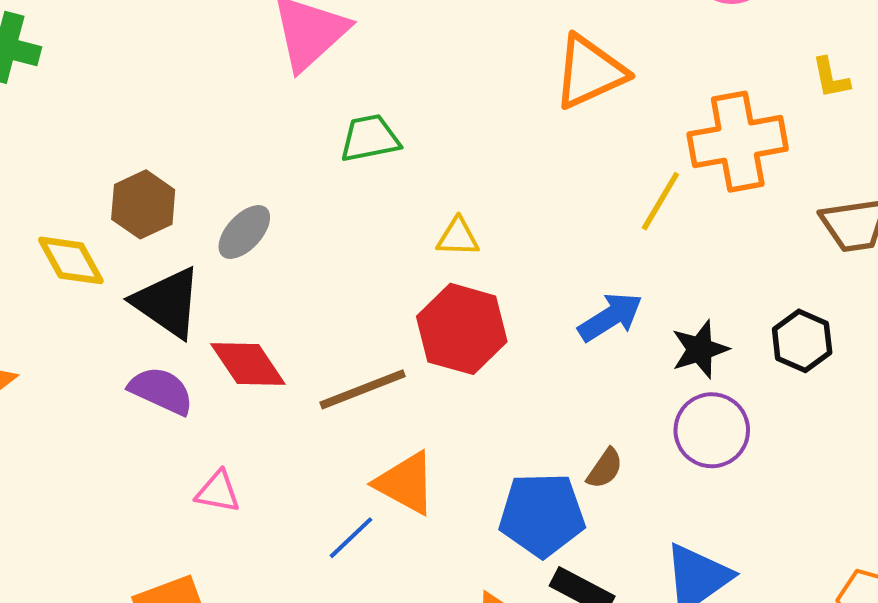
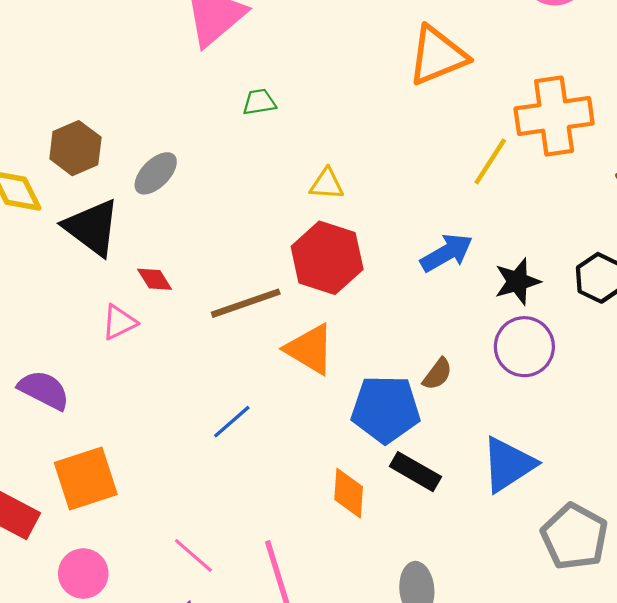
green trapezoid: (370, 138) -> (259, 102), size x0.7
red diamond: (248, 364) -> (155, 279), size x0.6
purple semicircle: (161, 391) -> (44, 390), moved
orange triangle: (406, 483) -> (310, 349), moved
pink triangle: (218, 492) -> (119, 322), moved, turned -39

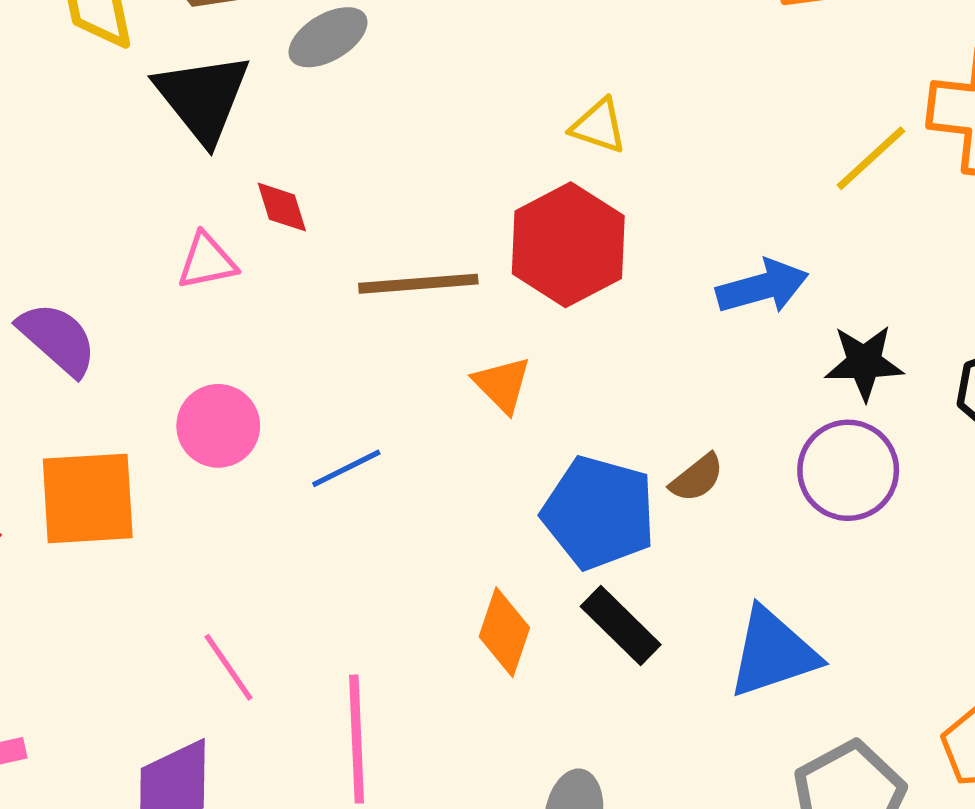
orange triangle: (310, 349) -> (502, 384), size x0.7
pink circle: (83, 574) -> (218, 426), moved

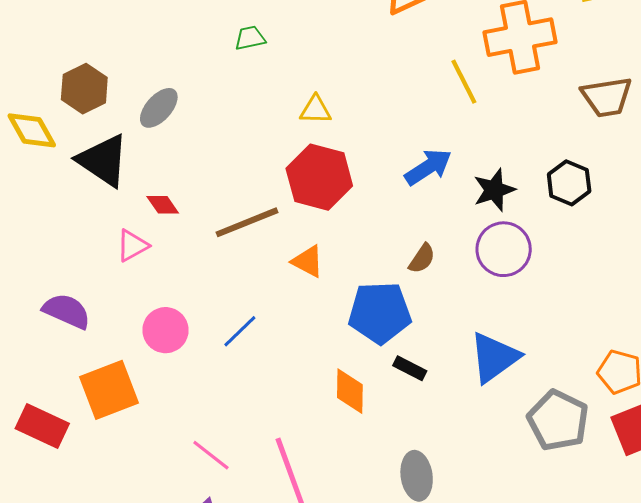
yellow line: (871, 158) -> (464, 82), turned -57
brown semicircle: (697, 478) -> (422, 259), moved
black rectangle: (621, 625) -> (410, 368), size x0.7

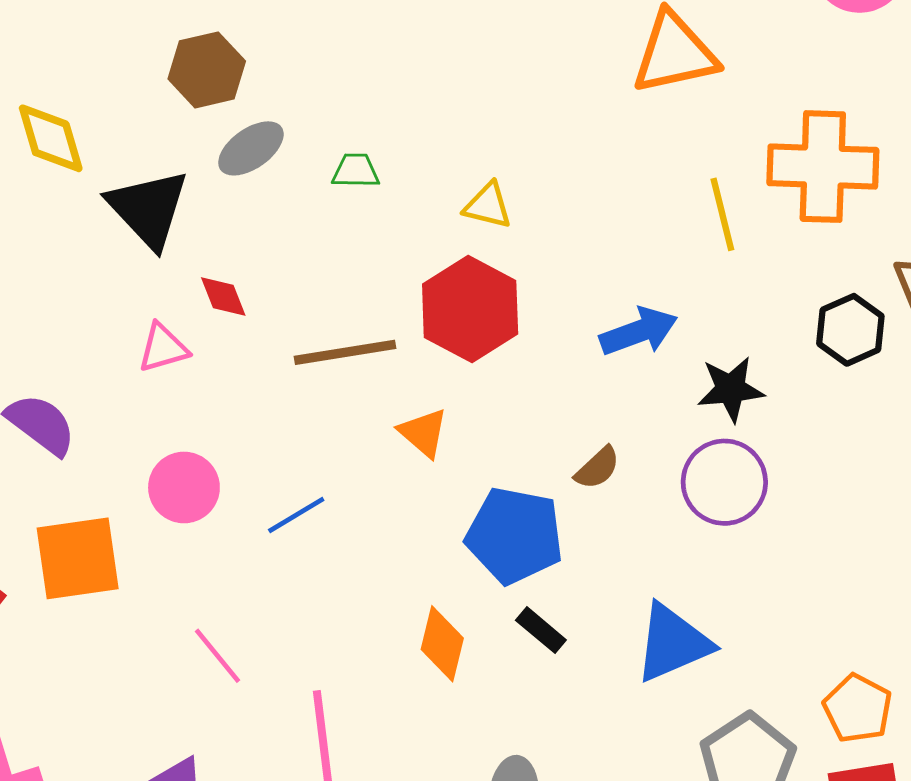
green trapezoid: (250, 38) -> (356, 171), moved
brown hexagon: (84, 89) -> (207, 70), moved
black hexagon: (569, 183) -> (850, 330), moved
pink line: (211, 455) -> (217, 656), moved

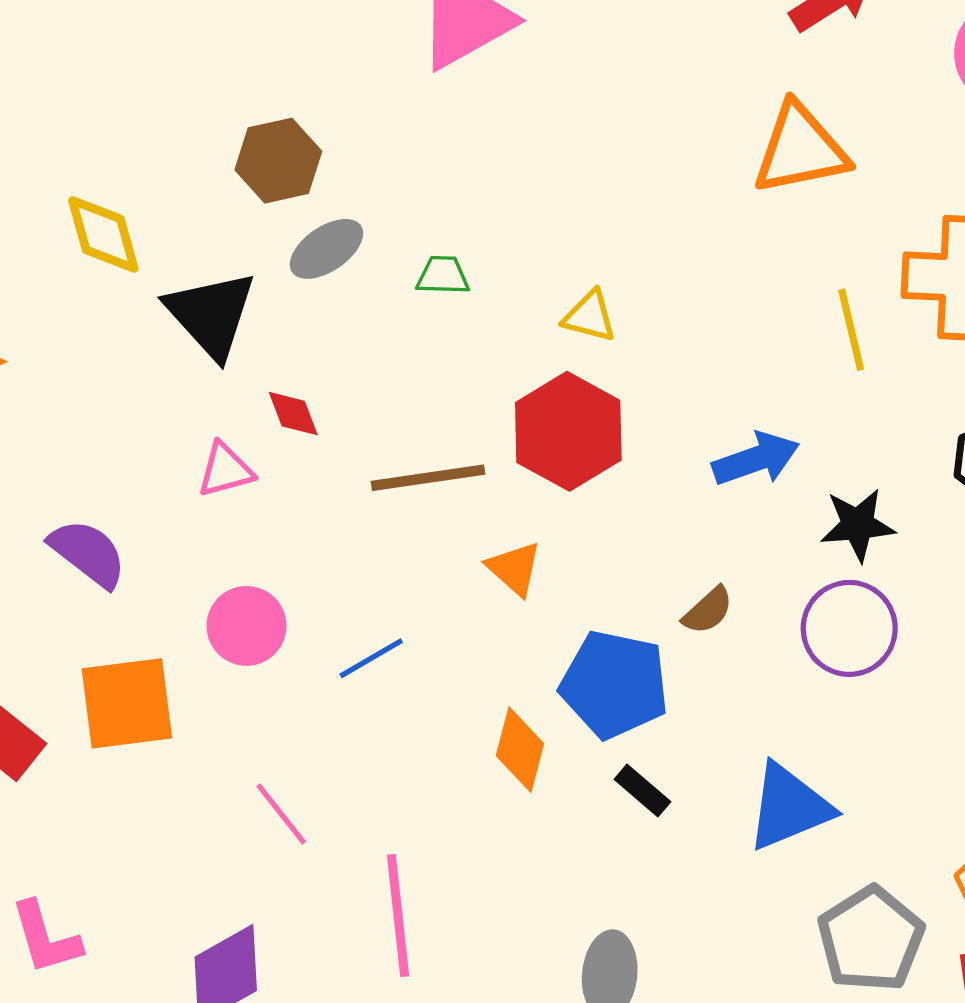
orange diamond: (442, 644) -> (520, 750), moved

